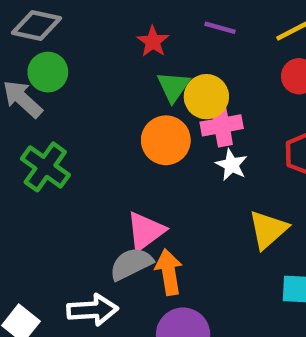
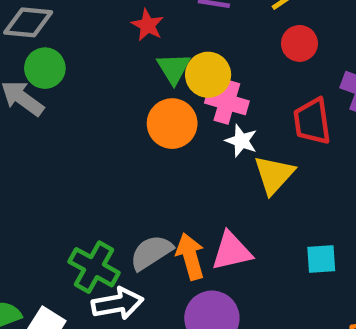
pink cross: (222, 125) -> (227, 102), turned 33
green cross: (45, 167) -> (94, 267), moved
yellow triangle: (268, 230) -> (274, 175), moved
pink triangle: (146, 231) -> (232, 251), moved, turned 30

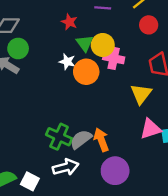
white star: (241, 141) -> (67, 62), moved
pink triangle: (232, 251) -> (150, 129), moved
green cross: (94, 267) -> (59, 137), moved

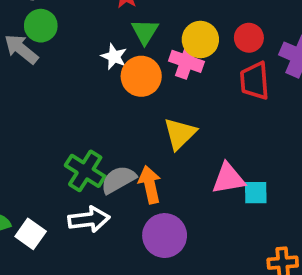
red circle: (149, 25) -> (249, 38), moved
yellow circle: (103, 45) -> (200, 40), moved
yellow triangle: (141, 94) -> (180, 134), moved

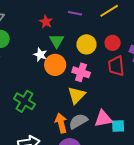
pink cross: (186, 61) -> (81, 72), moved
green cross: (85, 171) -> (24, 101), moved
gray semicircle: (118, 180) -> (78, 121), moved

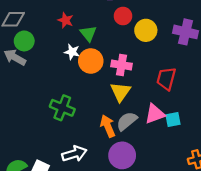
red star: (46, 22) -> (66, 20), moved
red circle: (113, 43) -> (123, 16), moved
yellow circle: (86, 44) -> (146, 30), moved
red trapezoid: (116, 66) -> (166, 79), moved, turned 30

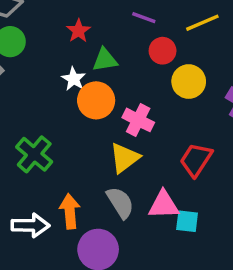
green triangle: (88, 33) -> (105, 60), turned 42
gray semicircle: (127, 121) -> (120, 203), turned 80
orange arrow: (108, 126) -> (70, 211), moved

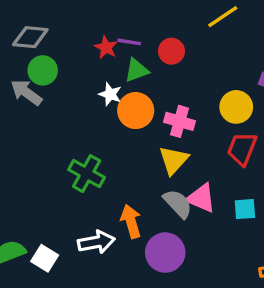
purple line: (144, 18) -> (129, 42), moved
red circle: (163, 51) -> (171, 51), moved
yellow circle: (189, 82) -> (236, 107), moved
pink triangle: (164, 205) -> (201, 198), moved, turned 36

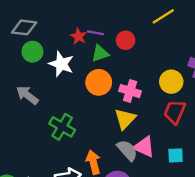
gray arrow: (26, 93) -> (27, 95), moved
white star: (110, 94) -> (61, 64), moved, size x1.5

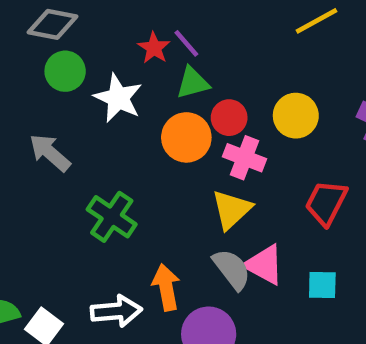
purple line: (95, 33) -> (186, 43), turned 35
red circle: (126, 40) -> (229, 118), moved
yellow circle: (171, 82) -> (296, 116), moved

